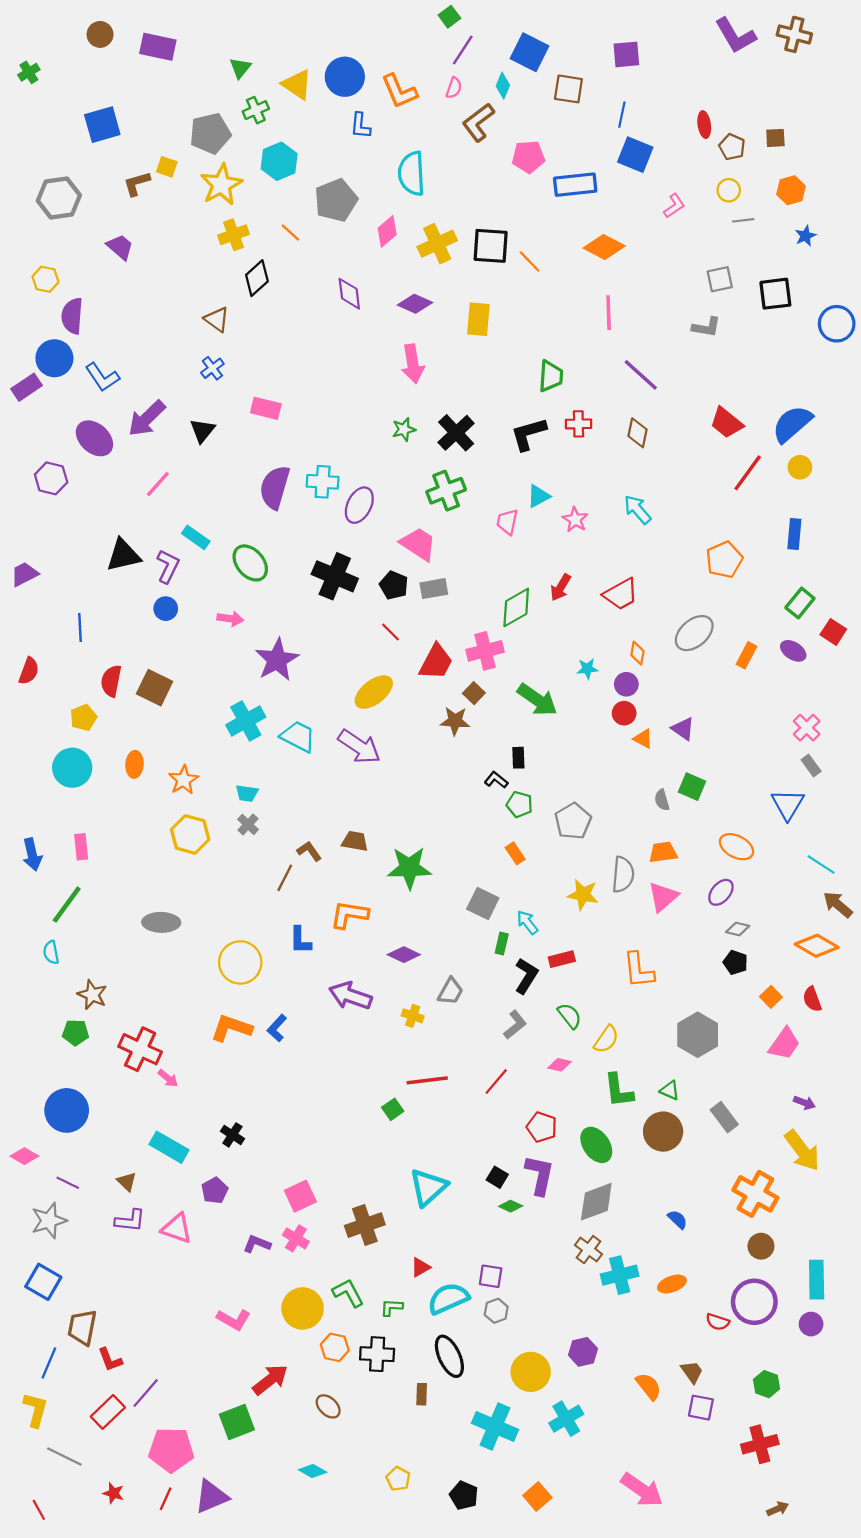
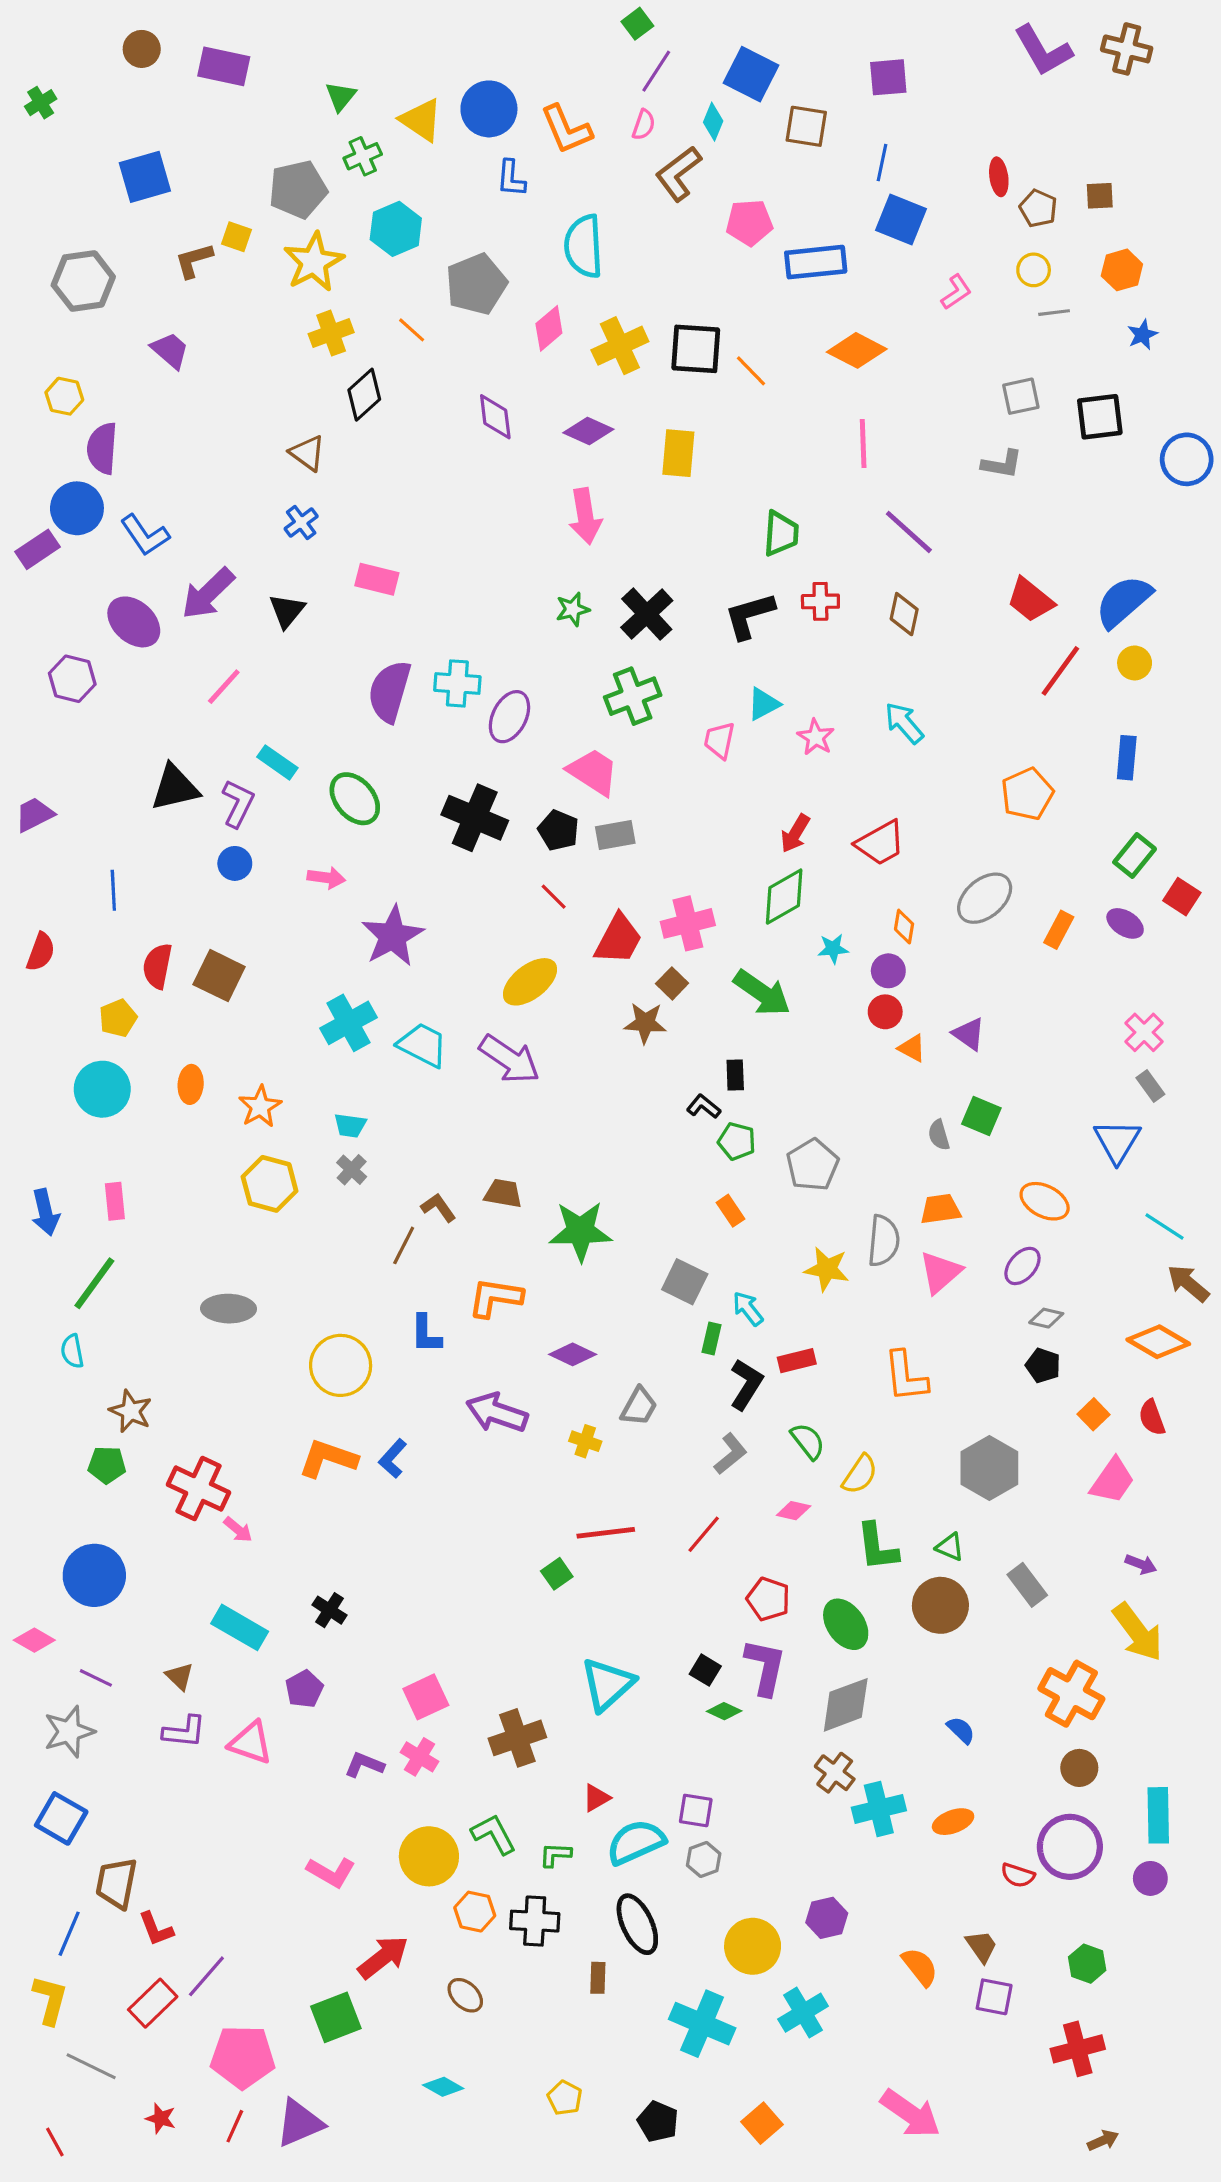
green diamond: (516, 607) -> (784, 897), moved

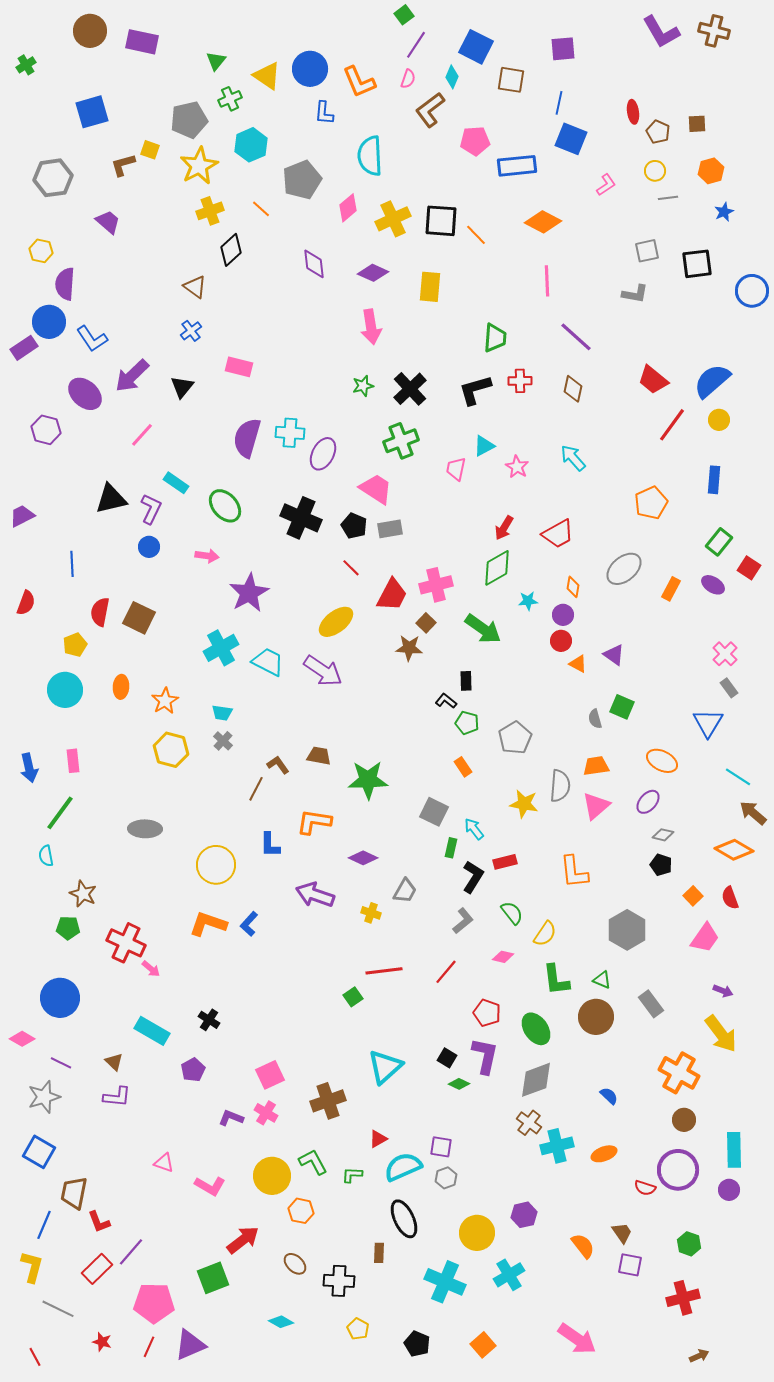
brown circle: (142, 49) -> (90, 31), size x1.4
pink triangle: (251, 1743) -> (164, 1163), moved, size x0.7
black cross: (535, 1921) -> (339, 1281), moved

